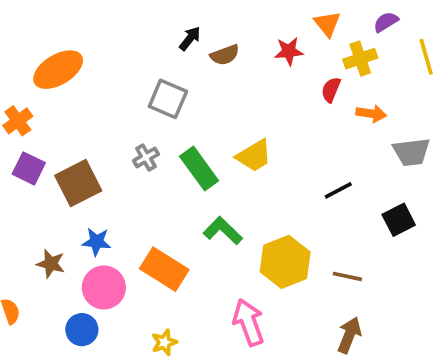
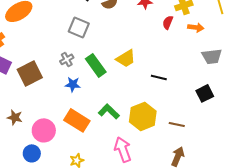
orange arrow: (371, 114) -> (196, 27), moved
black line: (338, 190) -> (159, 77), moved, turned 42
green L-shape: (223, 231) -> (109, 111), moved
blue star: (97, 242) -> (73, 84), moved

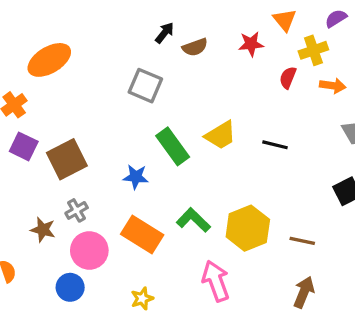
gray cross: (67, 59) -> (77, 210), moved
black line: (159, 77) -> (275, 145), moved

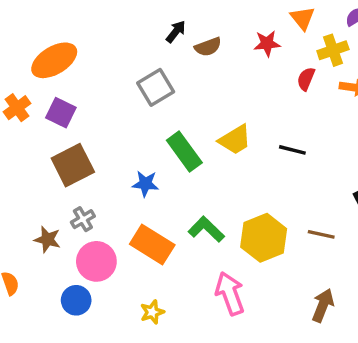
gray square: (145, 86) -> (156, 87), turned 36
purple square: (24, 146) -> (61, 113), moved
brown line: (302, 241) -> (321, 234), moved

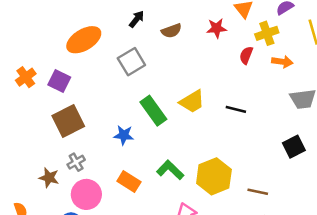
black arrow: (176, 32) -> (137, 19), moved
orange ellipse: (54, 60) -> (84, 40), moved
brown line: (321, 234) -> (258, 192), moved
orange rectangle: (152, 245) -> (129, 182), size x0.7

